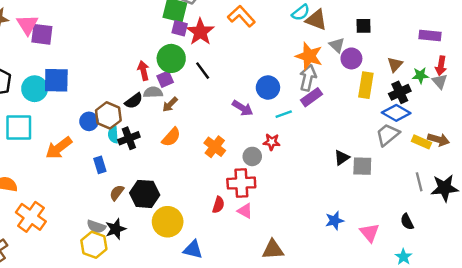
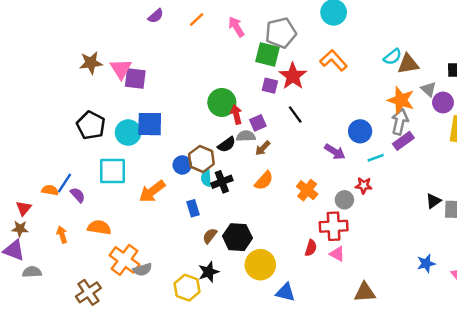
brown triangle: (316, 20) -> (408, 64), turned -30
purple square: (180, 28) -> (270, 86), moved
green circle: (171, 58) -> (222, 102), moved
gray semicircle: (96, 227) -> (143, 270), moved, turned -36

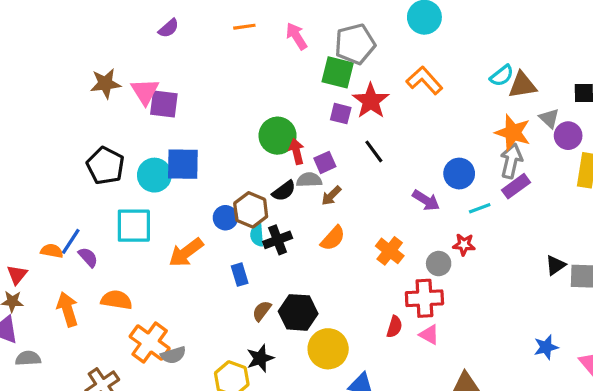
purple semicircle: (156, 16) -> (169, 28), moved
orange line: (197, 20) -> (244, 27), turned 35
orange arrow: (62, 235) -> (68, 309), size x1.5

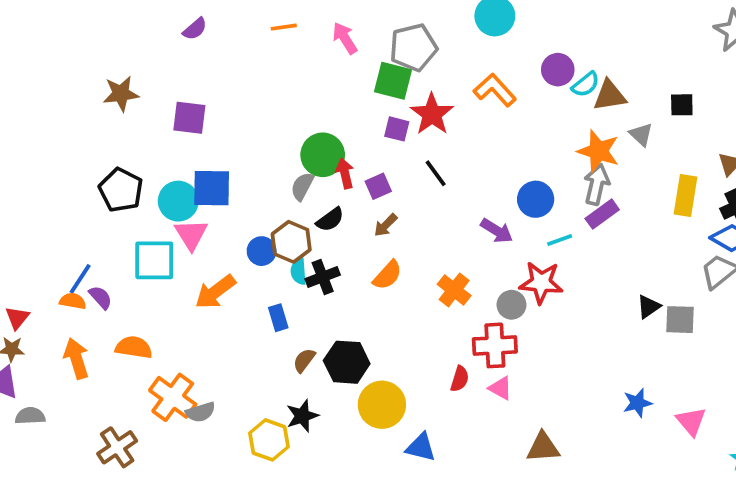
pink triangle: (145, 91) -> (191, 234), moved
purple circle: (568, 136) -> (558, 70), moved
gray semicircle: (309, 180) -> (302, 186), moved, turned -60
red star: (464, 245) -> (541, 283), size x1.6
orange semicircle: (52, 251) -> (73, 301), moved

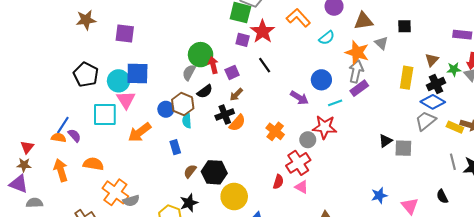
cyan semicircle: (586, 84) -> (327, 38), moved
black cross: (323, 277) -> (225, 115), moved
red cross: (495, 345) -> (298, 163), turned -30

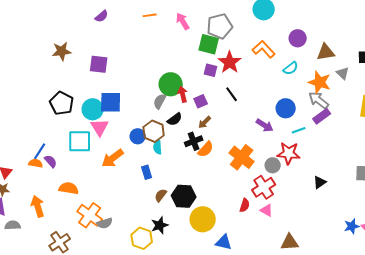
gray arrow: (356, 71) -> (319, 100), turned -65
orange cross: (275, 131) -> (242, 157), size x1.4
black triangle: (386, 141) -> (320, 182), moved
orange arrow: (61, 170) -> (38, 206), moved
blue star: (379, 195) -> (352, 226), moved

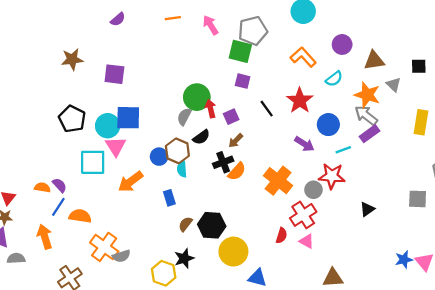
red star: (230, 62) -> (300, 101), moved
blue line: (40, 151) -> (58, 207), moved

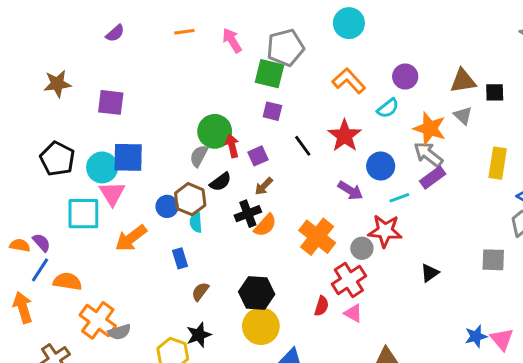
purple circle: (342, 44) -> (405, 77), moved
brown triangle: (374, 61) -> (463, 81), moved
black hexagon: (212, 225) -> (257, 293), moved

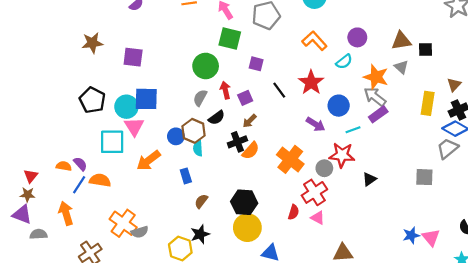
green square: (270, 74) -> (230, 39), moved
green circle: (215, 131) -> (206, 66), moved
black triangle: (430, 273) -> (369, 179), moved
orange semicircle: (67, 281) -> (100, 180), moved

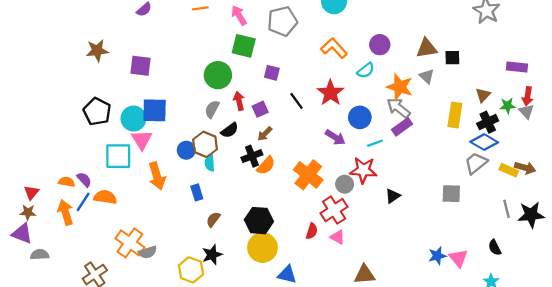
orange arrow: (148, 161) -> (157, 176), turned -70
orange arrow: (66, 213) -> (65, 212), moved

